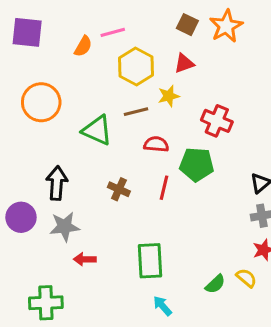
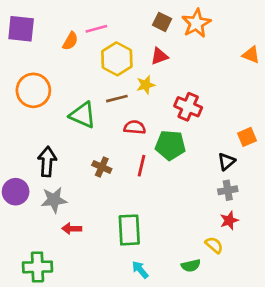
green semicircle: (215, 284) -> (191, 266), moved, turned 30

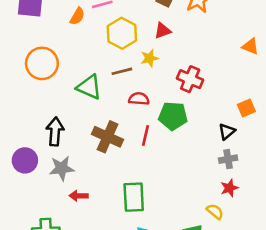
orange triangle: (251, 55) -> (250, 46), moved
brown cross: (102, 167) -> (107, 137), size x1.6

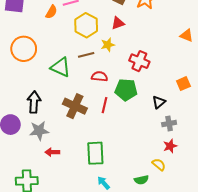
black triangle: (227, 132) -> (159, 102), moved

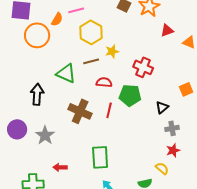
red triangle: (118, 23) -> (167, 30), moved
orange circle: (24, 49) -> (37, 35), moved
black arrow: (34, 102) -> (37, 94), moved
gray star: (39, 131) -> (45, 135), turned -30
red arrow: (52, 152) -> (60, 167), moved

